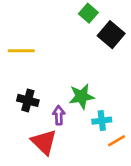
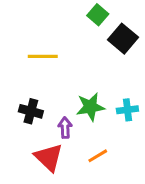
yellow line: (21, 51) -> (43, 56), moved
cyan cross: (102, 121) -> (127, 110), moved
orange line: (117, 141) -> (98, 156), moved

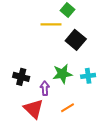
black square: (123, 39) -> (76, 40), moved
yellow line: (43, 56) -> (51, 24), moved

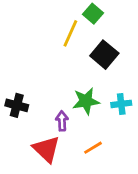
yellow line: (51, 24) -> (70, 33), turned -66
black cross: (21, 77) -> (17, 105), moved

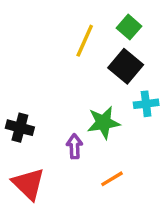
green square: (93, 14) -> (129, 27), moved
cyan cross: (121, 104) -> (146, 104), moved
red triangle: (46, 149) -> (28, 184), moved

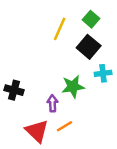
orange line: (112, 179) -> (65, 126), moved
red triangle: (28, 184) -> (37, 131), moved

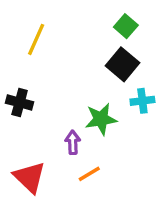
yellow line: (60, 29) -> (36, 39), moved
black cross: (14, 90) -> (20, 102), moved
red triangle: (37, 131) -> (30, 177), moved

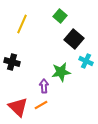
green square: (126, 26) -> (60, 16), moved
cyan cross: (142, 101) -> (86, 61), turned 32
orange line: (89, 174) -> (41, 105), moved

